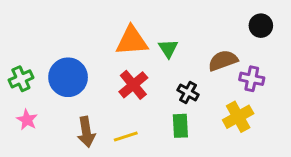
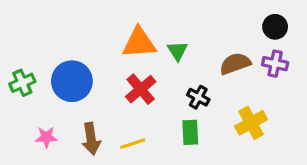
purple cross: (252, 79) -> (275, 64), moved
pink star: (27, 120) -> (46, 137), moved, turned -30

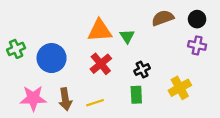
brown semicircle: (235, 64) -> (163, 18), moved
green cross: (22, 83) -> (16, 49), moved
black cross: (198, 97) -> (142, 70), turned 35
pink star: (46, 137) -> (33, 98), size x1.6

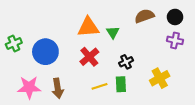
yellow line: (95, 103) -> (100, 86), moved

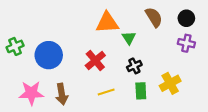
brown semicircle: (144, 16) -> (154, 17), turned 78
orange triangle: (88, 27) -> (107, 23), moved
green triangle: (113, 32) -> (129, 38), moved
green rectangle: (121, 84) -> (141, 91), moved

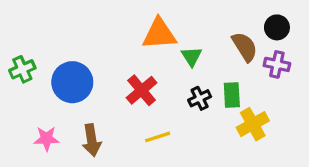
brown semicircle: (154, 17) -> (245, 47), moved
green rectangle: (141, 91) -> (232, 95), moved
pink star: (31, 93) -> (47, 139), size x0.7

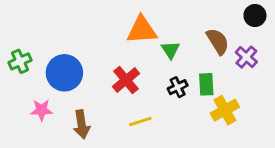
black circle: (277, 27) -> (255, 16), moved
purple cross: (277, 64) -> (246, 57), turned 30
pink star: (47, 139) -> (41, 110), moved

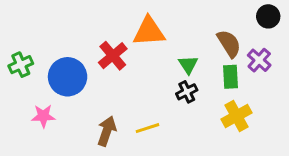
green triangle: (170, 50) -> (188, 65), moved
red cross: (126, 80) -> (113, 56), moved
green rectangle: (206, 84) -> (230, 77), moved
brown arrow: (82, 124) -> (107, 131), moved, turned -152

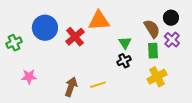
black circle: (268, 16) -> (171, 18), moved
blue circle: (68, 77) -> (45, 28), moved

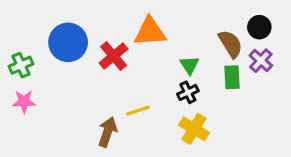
pink star: (29, 77) -> (24, 102), moved
yellow cross: (157, 77) -> (194, 129), moved, turned -30
yellow line: (98, 85) -> (138, 111), moved

